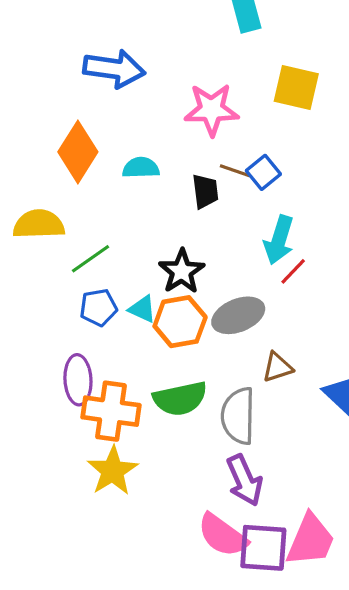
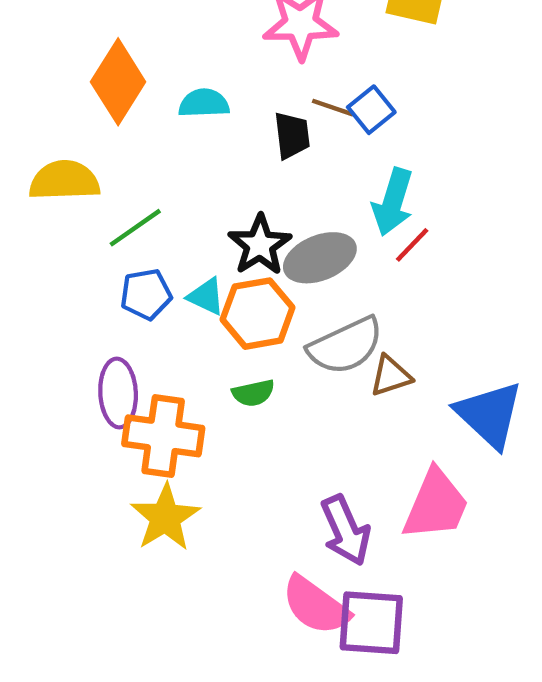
gray ellipse: (238, 315) -> (320, 258), moved
green semicircle: (180, 399) -> (253, 393), moved, size x0.6
gray semicircle: (238, 416) -> (346, 346), moved, turned -116
pink trapezoid: (310, 540) -> (436, 505), moved

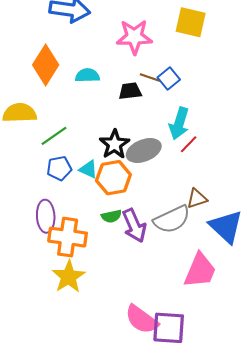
black trapezoid: (292, 135) -> (130, 91), turned -90
gray semicircle: (346, 346) -> (172, 219), moved
brown triangle: (391, 376) -> (197, 198), moved
purple arrow: (346, 530) -> (134, 226), moved

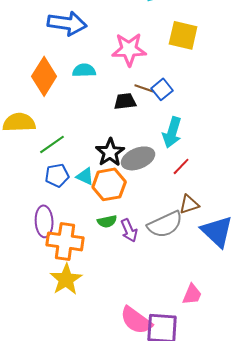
cyan semicircle: (87, 75) -> (84, 70), moved
red line: (189, 144) -> (181, 166), moved
purple arrow: (134, 226) -> (129, 230), size x0.7
pink trapezoid: (200, 270) -> (192, 294), moved, size x0.6

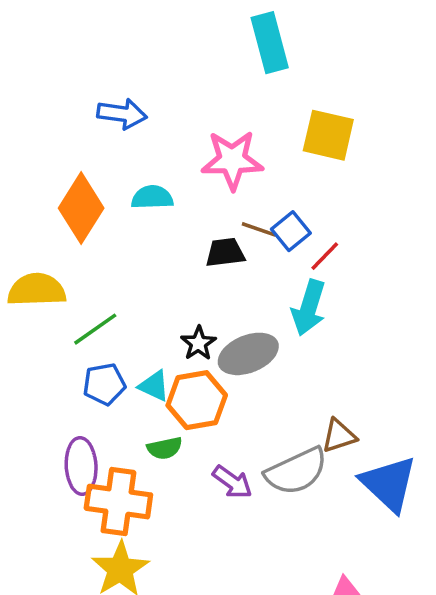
blue arrow: (67, 23) -> (122, 114), size x0.7
black star: (110, 152) -> (198, 343), size x0.7
red line: (181, 166) -> (325, 256), moved
green semicircle: (107, 221) -> (165, 448), moved
purple arrow: (129, 230) -> (232, 482), turned -30

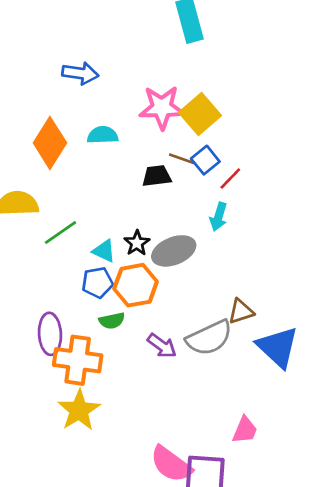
yellow square: (328, 135) -> (200, 114), moved, turned 36
cyan arrow: (309, 308) -> (218, 217), size x0.7
blue pentagon: (104, 384) -> (97, 283), moved
cyan triangle: (154, 386) -> (104, 251), moved

